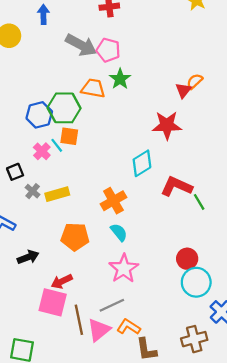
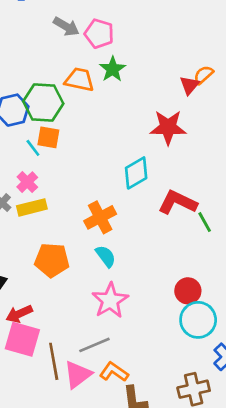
gray arrow: (81, 45) -> (66, 27), size x0.7
pink cross: (42, 151) -> (27, 182), moved
red arrow: (62, 281) -> (19, 314), moved

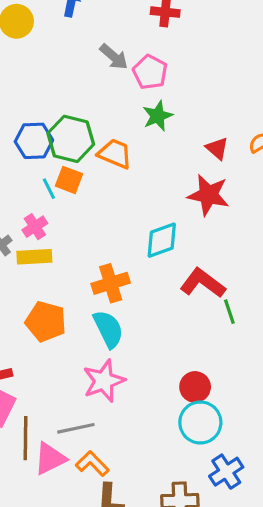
orange trapezoid: (79, 80) -> (115, 154), moved
red triangle: (189, 85) -> (217, 148), moved, turned -40
cyan semicircle: (106, 256) -> (108, 329), size x1.4

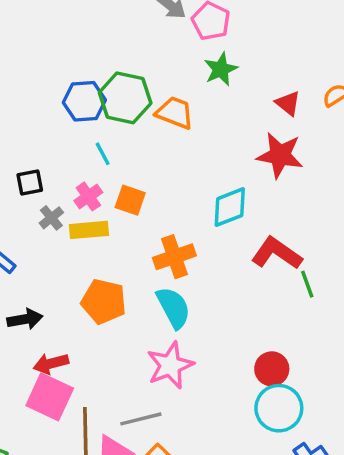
orange square: (69, 180) -> (130, 200), moved

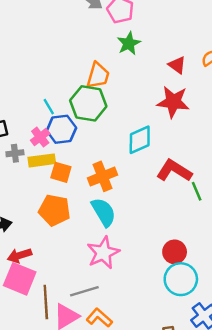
green hexagon: (125, 98) -> (88, 103), moved
blue hexagon: (84, 101) -> (61, 129), moved
orange trapezoid: (175, 113) -> (98, 75), turned 88
orange square: (130, 200) -> (61, 172), moved
gray cross: (51, 218) -> (15, 153), turned 35

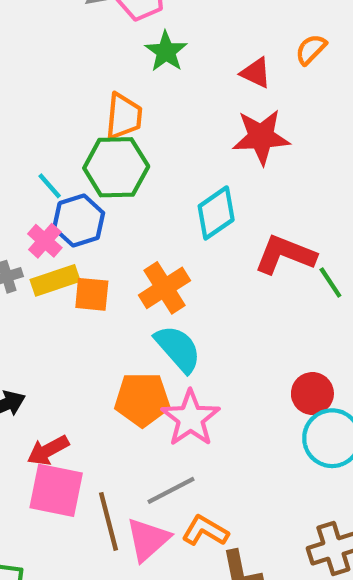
orange pentagon: (54, 210) -> (142, 399), moved

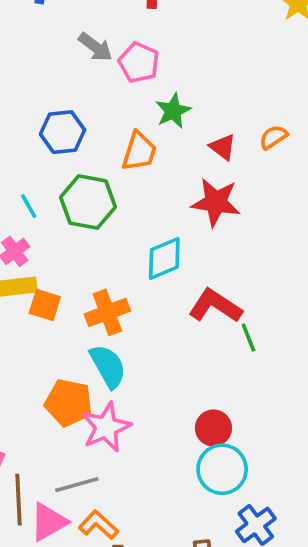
green star: (166, 52) -> (173, 111), moved
orange trapezoid: (124, 116) -> (139, 151), moved
blue hexagon: (79, 221) -> (63, 132), moved

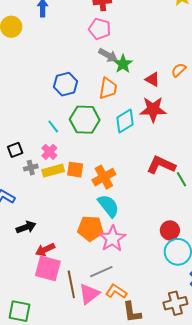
gray arrow: (95, 47) -> (108, 55), moved
pink pentagon: (139, 63) -> (100, 29), moved
cyan diamond: (164, 258) -> (125, 121), moved
orange square: (45, 305) -> (75, 170), moved

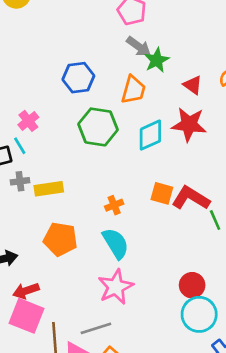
cyan line: (53, 126) -> (20, 146), moved
pink cross: (49, 152) -> (28, 121), moved
orange square: (75, 170) -> (162, 193), moved
orange cross: (104, 177) -> (114, 205), size x0.6
orange pentagon: (90, 228) -> (60, 239), moved

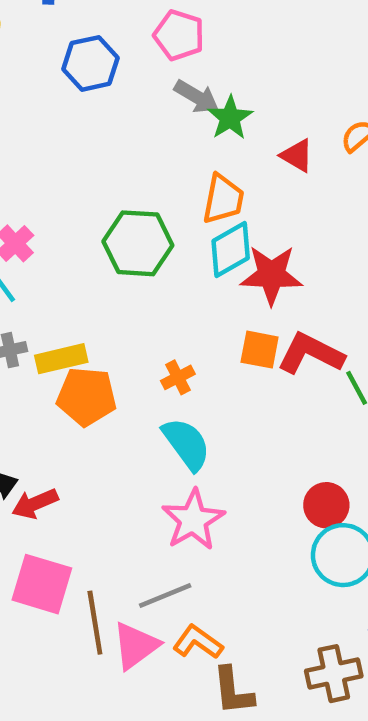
blue hexagon: (78, 78) -> (90, 63), moved
orange trapezoid: (133, 90) -> (223, 199), moved
red star: (189, 124) -> (271, 275), moved
orange pentagon: (60, 239) -> (87, 397), moved
red arrow: (26, 291) -> (35, 504), moved

